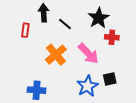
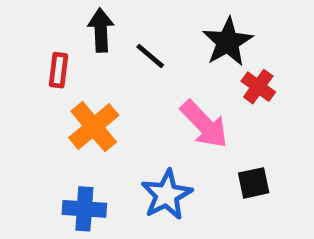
red cross: (112, 37) -> (258, 87), turned 32
orange cross: (56, 55) -> (94, 127), moved
blue star: (87, 86) -> (167, 195), moved

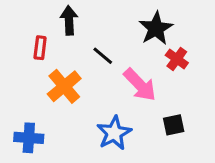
black line: (150, 56) -> (103, 56), moved
blue cross: (84, 209) -> (29, 138), moved

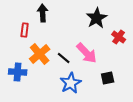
black line: (103, 56) -> (64, 58), moved
red cross: (177, 59) -> (119, 37), moved
blue cross: (29, 138) -> (18, 72), moved

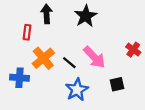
black star: (97, 18) -> (86, 16), moved
red cross: (119, 37) -> (133, 50), moved

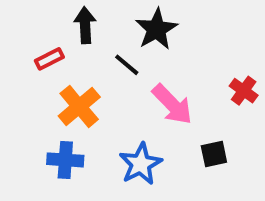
red rectangle: (27, 32) -> (49, 59), turned 56
black line: (69, 63) -> (127, 65), moved
blue cross: (20, 78) -> (65, 160), moved

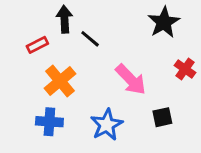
black star: (156, 29) -> (164, 22), moved
black line: (127, 65) -> (90, 39), moved

